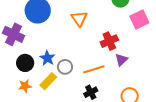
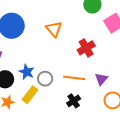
purple triangle: (121, 60) -> (101, 79), moved
orange line: (94, 69) -> (74, 78), turned 30

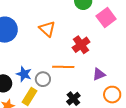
orange line: (74, 78) -> (63, 67), moved
purple triangle: (101, 79) -> (99, 74), turned 32

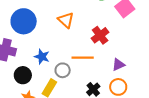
blue star: (24, 74) -> (42, 57), moved
orange circle: (112, 95) -> (118, 87), moved

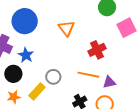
blue star: (42, 57) -> (26, 55), moved
orange line: (83, 58) -> (88, 75), moved

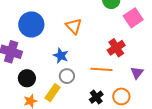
red cross: (97, 50) -> (116, 48), moved
blue star: (26, 55) -> (61, 56), moved
purple triangle: (109, 82) -> (137, 73), moved, turned -32

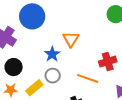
orange triangle: (74, 26) -> (71, 39), moved

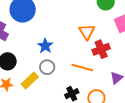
orange triangle: (71, 39) -> (87, 32), moved

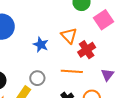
blue star: (45, 46) -> (41, 45), moved

